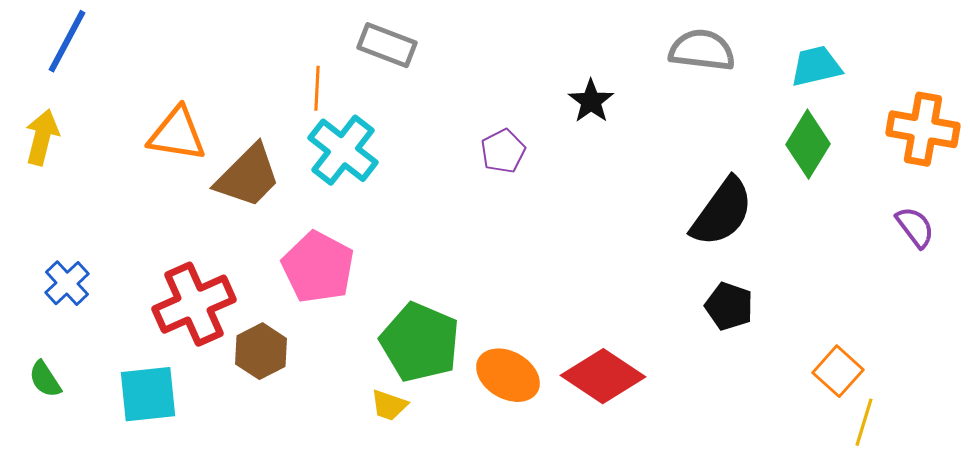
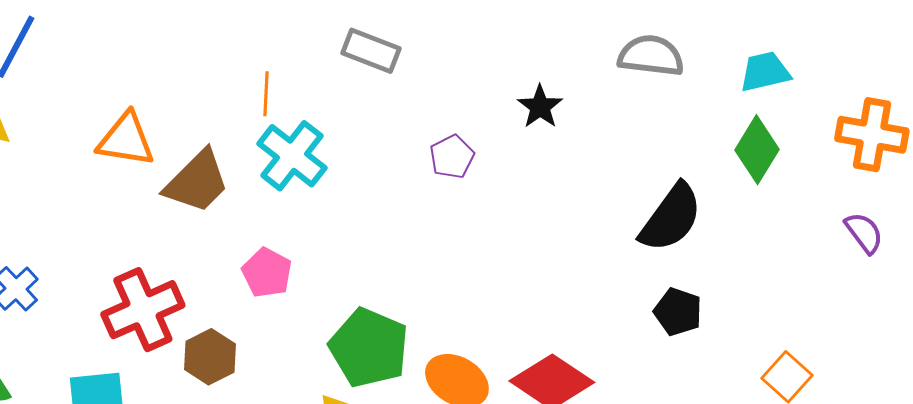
gray rectangle: (387, 45) -> (371, 51), moved
pink pentagon: (318, 267) -> (267, 273), size x0.7

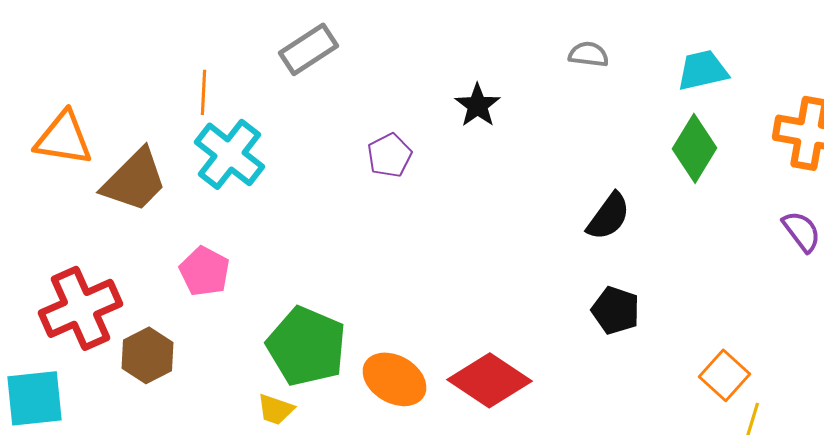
gray rectangle: (371, 51) -> (308, 49), turned -54
gray semicircle: (651, 56) -> (588, 54), size x0.6
black semicircle: (671, 218) -> (608, 216), size x0.7

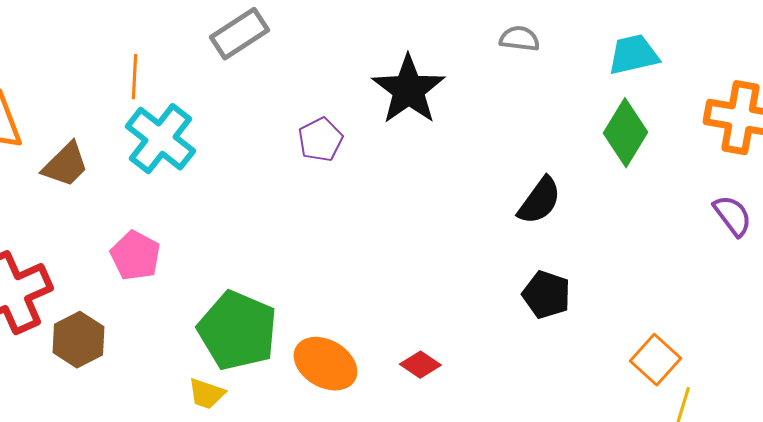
black star: (478, 105) -> (408, 90), size x1.6
brown trapezoid: (134, 180) -> (65, 165), size x0.7
red diamond: (490, 380) -> (420, 365), size x0.5

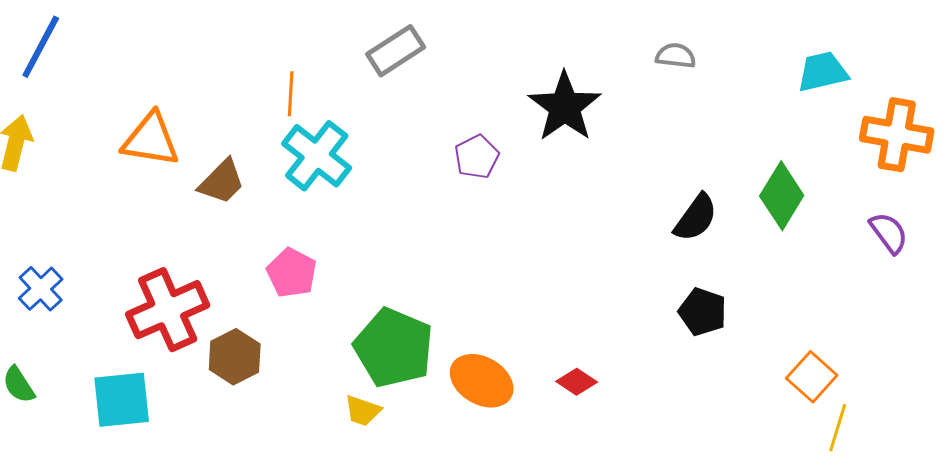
cyan trapezoid: (633, 55) -> (823, 72), moved
green diamond: (625, 133) -> (782, 196), moved

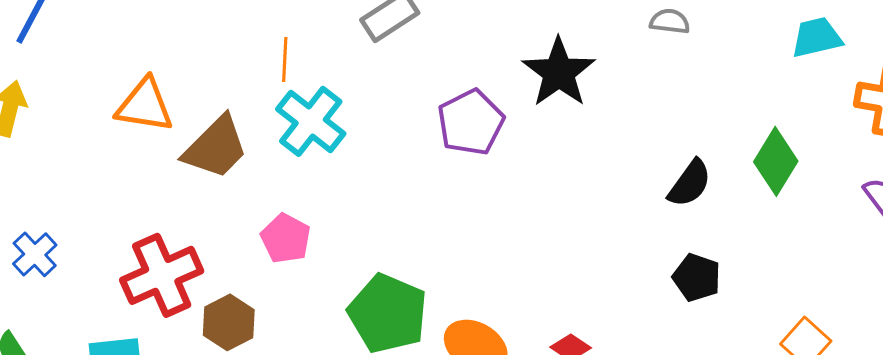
purple pentagon: (477, 157) -> (471, 122), size x1.5
brown trapezoid: (222, 182) -> (216, 147), size x1.4

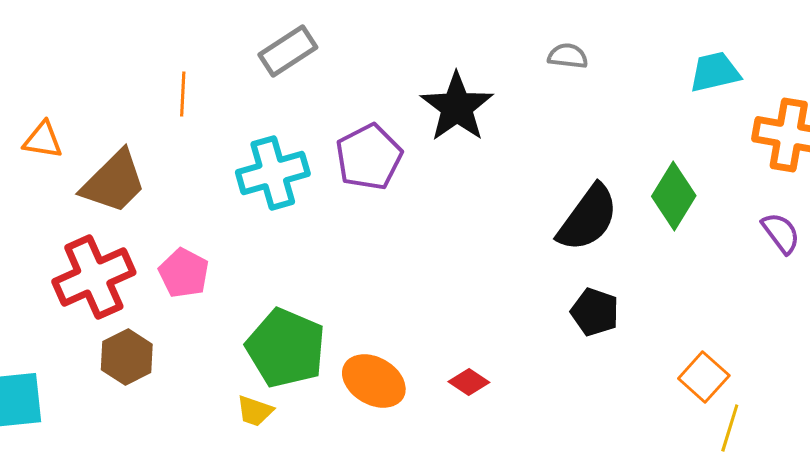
orange triangle: (145, 105) -> (43, 140), size x0.7
cyan cross: (311, 121) -> (273, 173), moved, turned 36
black semicircle: (690, 183) -> (588, 218), size x1.4
red cross: (162, 275) -> (94, 277), moved

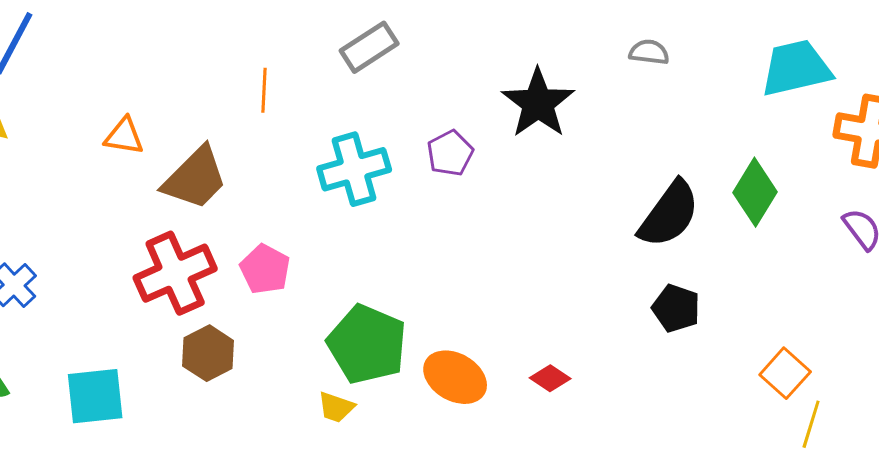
cyan trapezoid: (715, 72) -> (796, 68), size x1.4
purple pentagon: (369, 157) -> (450, 153), size x0.7

